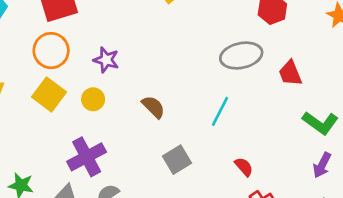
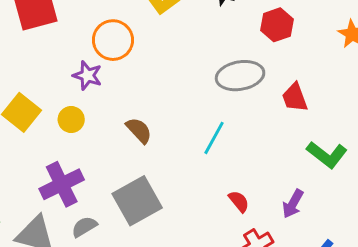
orange circle: (51, 51) -> (113, 40), moved
gray square: (177, 160) -> (137, 201), moved, size x1.5
purple arrow: (322, 165) -> (293, 204), moved

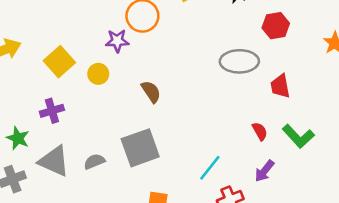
purple star: (87, 75) -> (117, 41), turned -30
cyan line: (214, 138) -> (210, 168), moved
purple cross: (62, 184) -> (52, 111), moved, size x0.7
red semicircle: (239, 201) -> (260, 131), moved

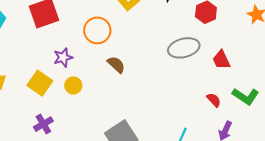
purple star: (117, 41) -> (63, 57), moved
brown semicircle: (151, 92) -> (116, 65), moved

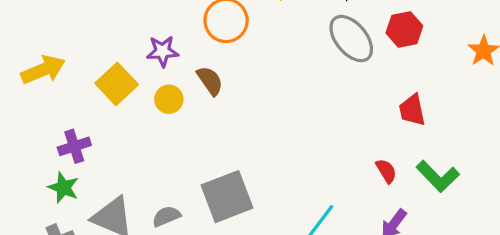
gray ellipse: (184, 48) -> (351, 39), moved, turned 52
brown semicircle: (116, 65) -> (210, 81), moved
purple cross: (43, 124) -> (74, 146), moved

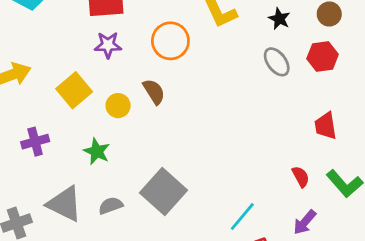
gray ellipse: (351, 39) -> (277, 62), size x0.7
purple star: (162, 51) -> (108, 45), moved
green star: (63, 188) -> (97, 151), moved
gray square: (227, 197) -> (163, 191), turned -30

